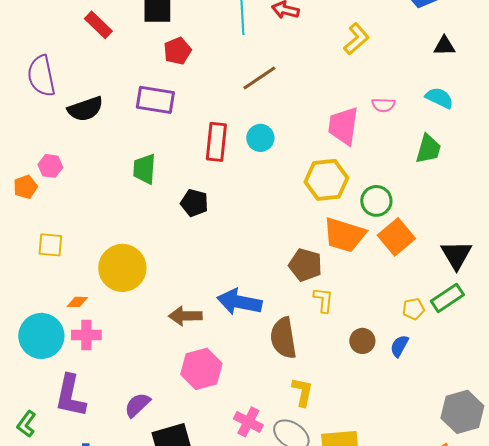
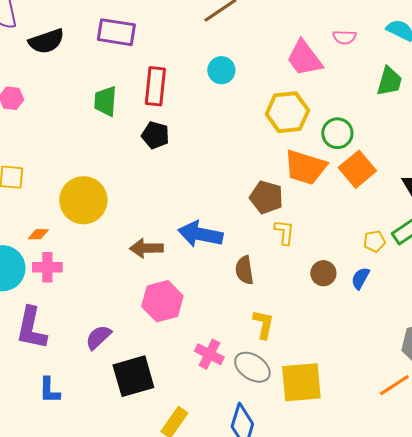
pink trapezoid: (343, 126) -> (304, 58), turned -45
red rectangle: (216, 142) -> (155, 86), moved
brown semicircle: (283, 338) -> (244, 270), size x0.7

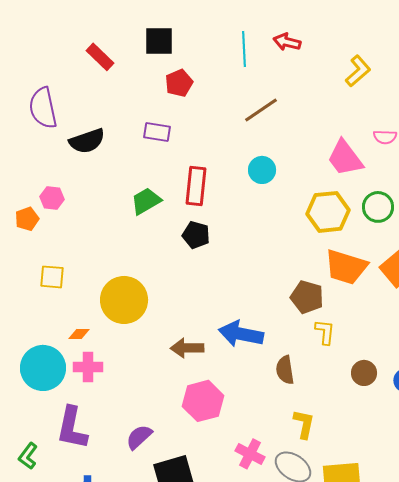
purple rectangle: (116, 32) -> (157, 132), size x0.7
green trapezoid: (105, 101) -> (146, 201), turned 56
green circle: (337, 133) -> (378, 207), moved

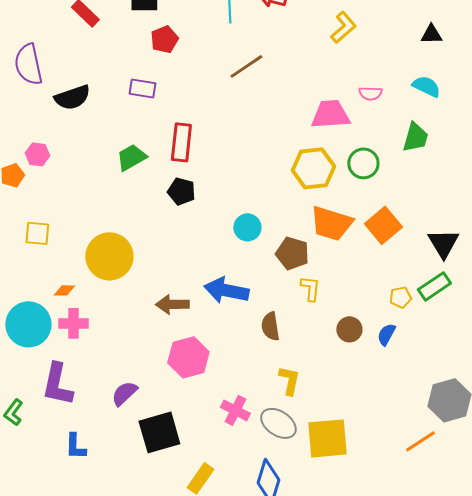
pink trapezoid: (345, 158) -> (330, 114), turned 123
cyan circle: (262, 170) -> (247, 227), moved

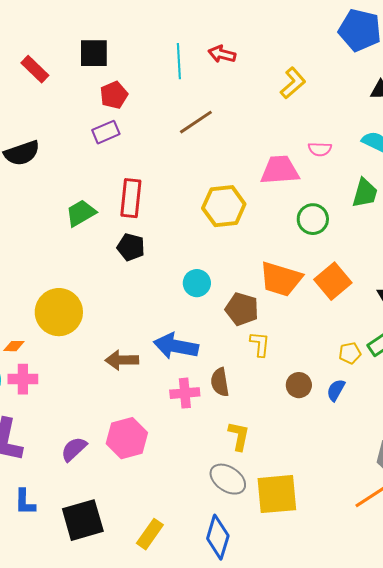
purple rectangle: (142, 88) -> (106, 132), moved, turned -32
yellow hexagon: (313, 168) -> (224, 206), moved
pink hexagon: (188, 357) -> (127, 438), moved
pink cross: (235, 410) -> (185, 393), moved, turned -32
black square: (159, 432) -> (83, 520), moved

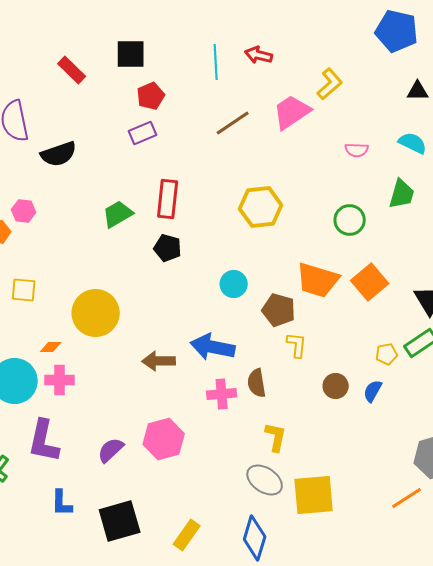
pink trapezoid: (280, 170) -> (292, 112), moved, turned -30

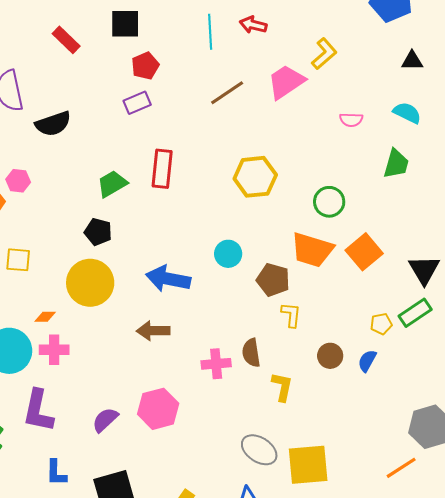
green circle: (350, 220) -> (329, 202), moved
black pentagon: (168, 248) -> (98, 232), moved
blue arrow: (213, 347) -> (168, 279), moved
yellow L-shape: (276, 437) -> (282, 387), moved

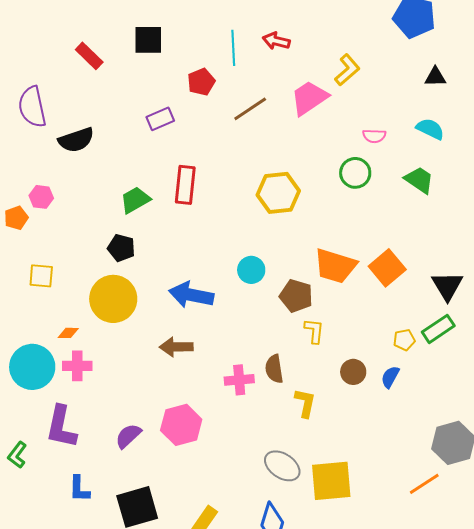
red pentagon: (145, 66) -> (201, 82), moved
green trapezoid: (396, 164) -> (419, 180), turned -72
green circle: (329, 202) -> (355, 173), moved

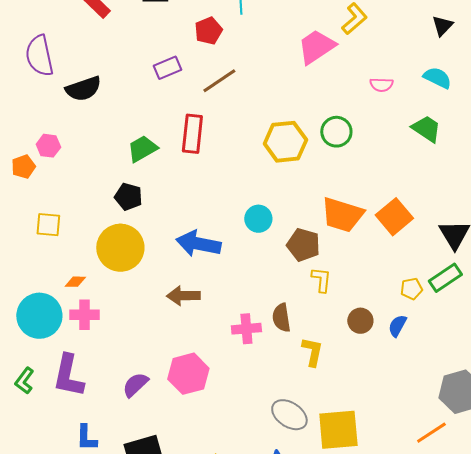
black triangle: (435, 77) -> (442, 26), turned -45
brown line: (250, 109) -> (219, 81), moved
green circle: (355, 173) -> (336, 132), moved
green L-shape: (17, 455) -> (24, 381), moved

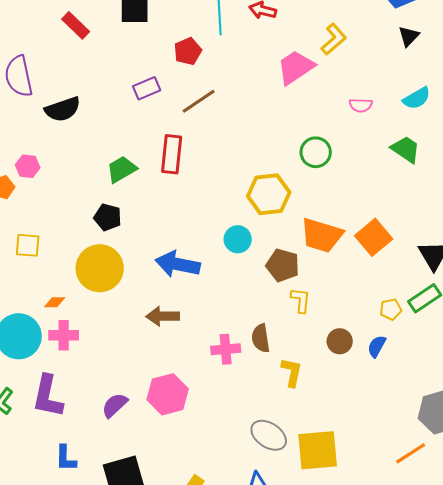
black triangle: (442, 26) -> (409, 36), moved
cyan semicircle: (437, 78) -> (417, 98), turned 124
yellow hexagon: (285, 142) -> (269, 194), moved

